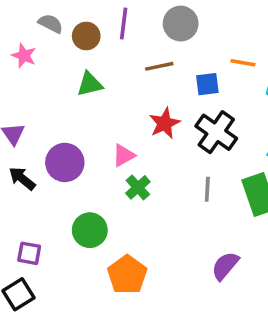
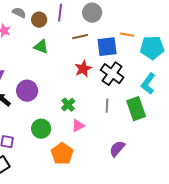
green triangle: (90, 84) -> (41, 47), turned 35
blue square: (207, 84) -> (107, 47), size x1.5
pink triangle: (124, 155) -> (78, 126), moved

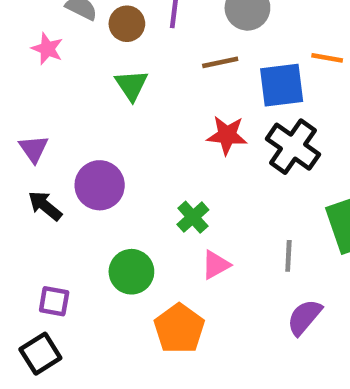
green triangle: (41, 47) -> (131, 85), turned 35
red star: (83, 69) -> (227, 135), turned 30
gray line: (107, 106) -> (288, 256), moved

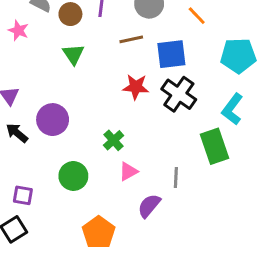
orange line: (327, 58) -> (197, 16), moved, turned 36
gray line: (288, 256) -> (176, 177), moved
purple semicircle: (304, 317) -> (149, 206), moved
orange pentagon: (179, 329) -> (99, 232), moved

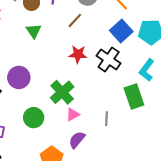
brown line: (131, 39) -> (75, 20), turned -35
blue square: (171, 54) -> (121, 31), moved, turned -35
green cross: (113, 140) -> (62, 92), size x1.6
purple semicircle: (149, 206) -> (77, 140), moved

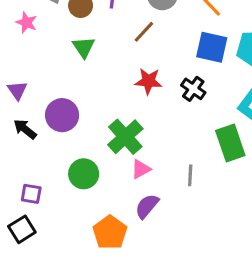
blue square: (121, 31) -> (212, 47), turned -35
black cross: (109, 60) -> (193, 89), size x0.7

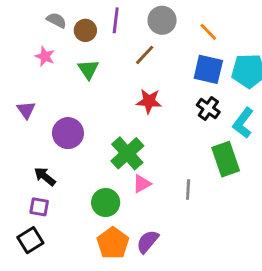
pink star: (27, 23) -> (45, 56), moved
black cross: (193, 89) -> (208, 108), moved
black arrow: (25, 129) -> (45, 176), moved
green circle: (84, 174) -> (106, 203), moved
purple semicircle: (147, 206) -> (148, 242), moved

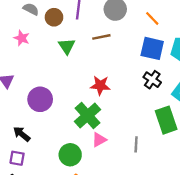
brown line: (145, 55) -> (101, 37), turned 36
green triangle: (88, 69) -> (67, 46), moved
red star: (149, 101) -> (100, 85), moved

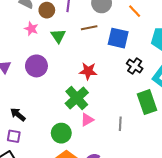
pink star: (22, 38) -> (31, 29), moved
blue square: (152, 48) -> (118, 38), moved
purple circle: (40, 99) -> (36, 66), moved

